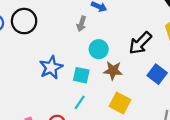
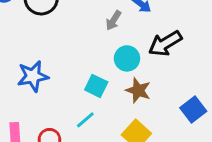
black arrow: (140, 43) -> (165, 43), moved
blue star: (51, 67) -> (33, 76), moved

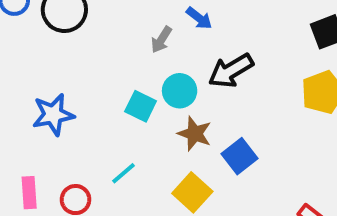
cyan square: (96, 86) -> (141, 106), moved
blue square: (193, 109) -> (239, 156), moved

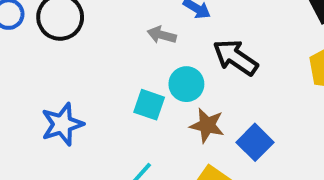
gray arrow: (161, 40) -> (162, 35), turned 80
black arrow: (231, 71) -> (235, 57), turned 72

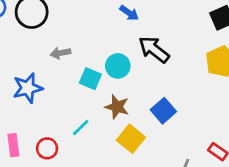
gray arrow: (162, 35) -> (61, 53), moved, turned -30
brown star: (207, 125) -> (117, 107), moved

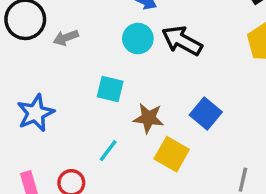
gray arrow: (61, 53) -> (66, 38), moved
cyan circle: (118, 66) -> (138, 39), moved

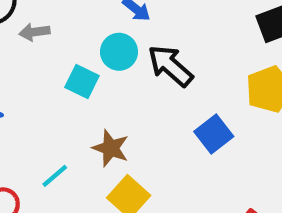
cyan square: (110, 89) -> (82, 82), moved
blue square: (206, 114) -> (214, 134), moved

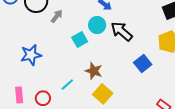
gray arrow: (34, 32) -> (57, 16), turned 136
cyan square: (82, 82) -> (80, 39), turned 35

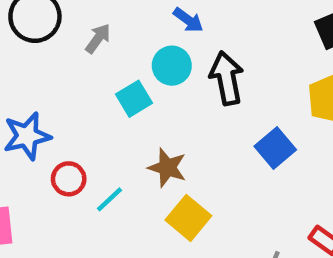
gray arrow: (57, 16) -> (98, 38), moved
black arrow: (122, 31) -> (227, 78), turned 40
red circle: (43, 98) -> (69, 179), moved

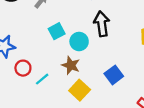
cyan circle: (172, 66) -> (79, 42), moved
blue square: (275, 148) -> (114, 75), moved

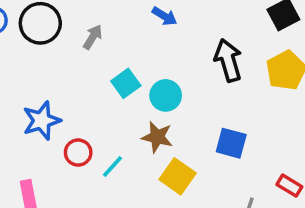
black arrow: (102, 24) -> (228, 60), moved
blue square: (114, 75) -> (231, 143), turned -30

